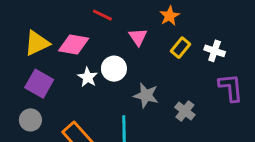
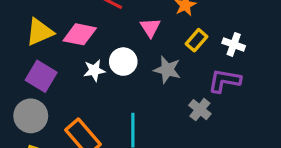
white star: (88, 77) -> (94, 70), turned 30
purple L-shape: (231, 88) -> (224, 81), moved, turned -76
gray star: (146, 95) -> (167, 70), moved
gray circle: (30, 120) -> (31, 116), size x1.4

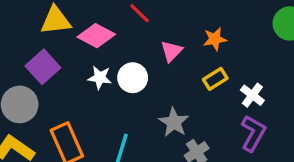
gray star: (167, 70) -> (174, 122), moved
purple L-shape: (224, 81) -> (253, 133), moved, turned 92

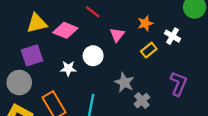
purple square: (43, 67) -> (32, 55), turned 30
white star: (100, 78) -> (68, 69), moved
white cross: (252, 95) -> (172, 36), moved

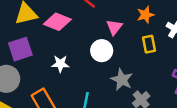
yellow rectangle: (149, 50) -> (149, 44), turned -63
white circle: (93, 56) -> (102, 51), moved

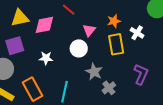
pink diamond: (57, 22) -> (44, 25), turned -35
yellow rectangle: (149, 44) -> (116, 44), size x1.5

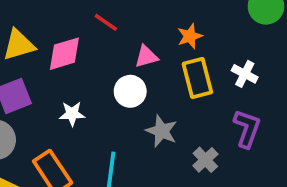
pink triangle: (89, 30) -> (146, 57), turned 40
white cross: (137, 33) -> (245, 74), moved
gray cross: (109, 88) -> (205, 160), moved

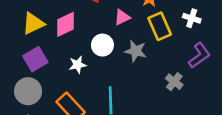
white circle: (130, 91) -> (102, 45), moved
purple L-shape: (247, 129) -> (199, 55), turned 44
gray star: (161, 131) -> (136, 51), moved

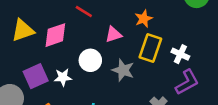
white cross: (192, 18) -> (180, 54), moved
yellow rectangle: (160, 26) -> (150, 48), turned 36
purple square: (35, 59) -> (36, 76), moved

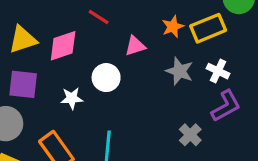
yellow rectangle: (150, 48) -> (208, 28), moved, turned 48
gray star: (123, 70) -> (180, 71), moved
purple square: (36, 76) -> (23, 84), moved, turned 30

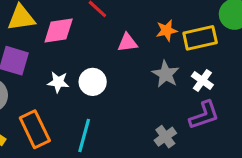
white circle: (106, 78) -> (93, 82), moved

